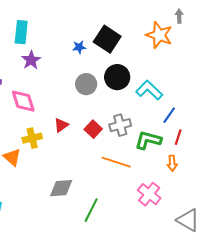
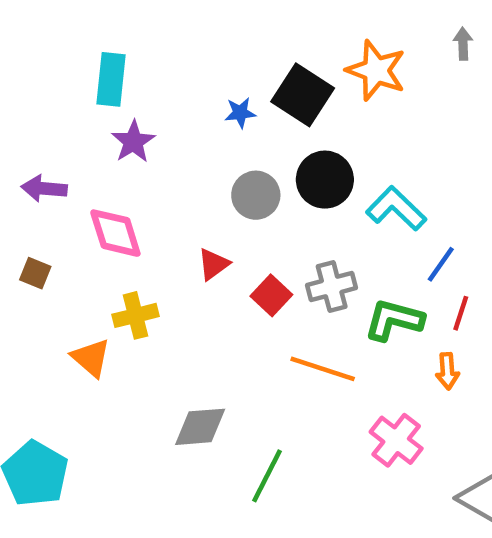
orange star: (159, 35) -> (376, 70), moved
red triangle: (61, 125) -> (213, 264), moved

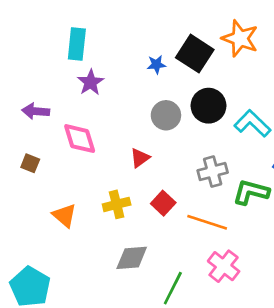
red square: (271, 295) -> (163, 203), moved
yellow cross: (136, 315) -> (117, 204), moved
pink cross: (396, 440) -> (224, 266), moved

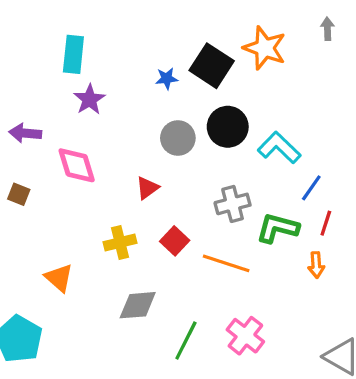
orange triangle: (64, 215) -> (59, 278), moved
pink cross: (224, 266) -> (245, 336), moved

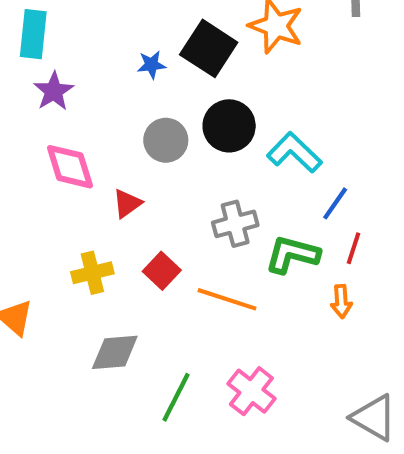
pink diamond: (77, 165) -> (70, 167), moved

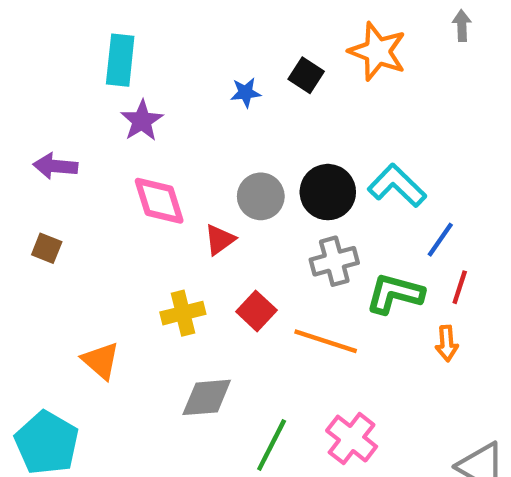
black square: (209, 48) -> (306, 75), size x0.6
black circle: (229, 126) -> (328, 192), moved
gray circle: (166, 140) -> (261, 196), moved

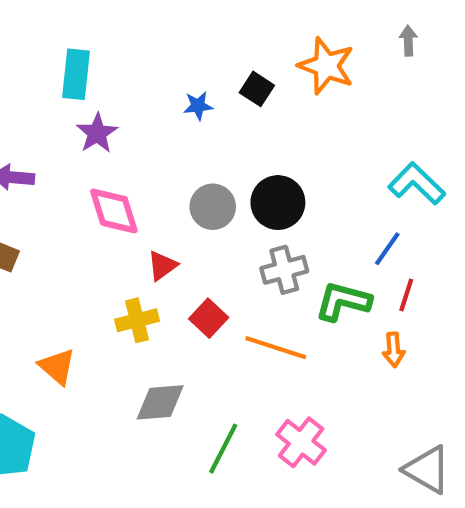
cyan L-shape: (397, 186) -> (417, 184), moved
red triangle: (220, 240) -> (162, 266), moved

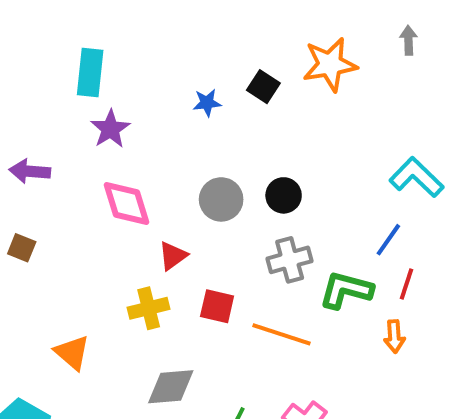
orange star: (326, 66) -> (330, 64), turned -30
black circle: (278, 203) -> (284, 195), size x0.7
red square: (209, 318) -> (217, 306), turned -30

